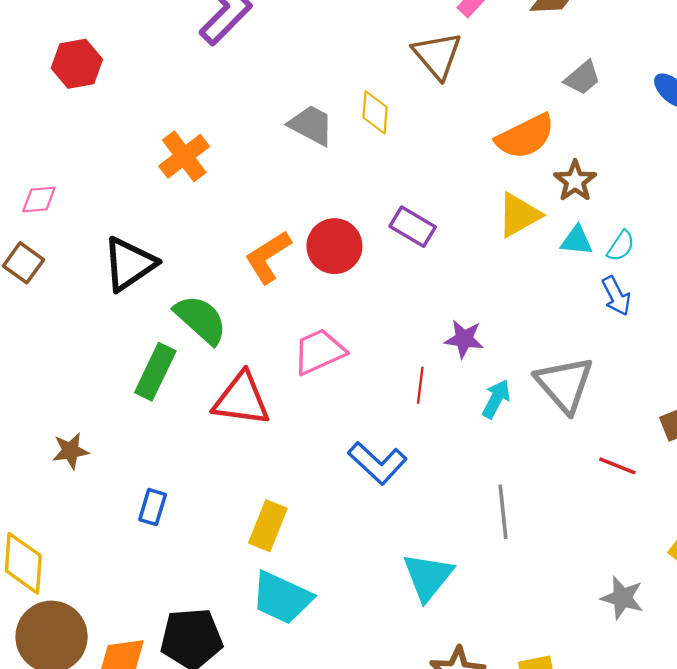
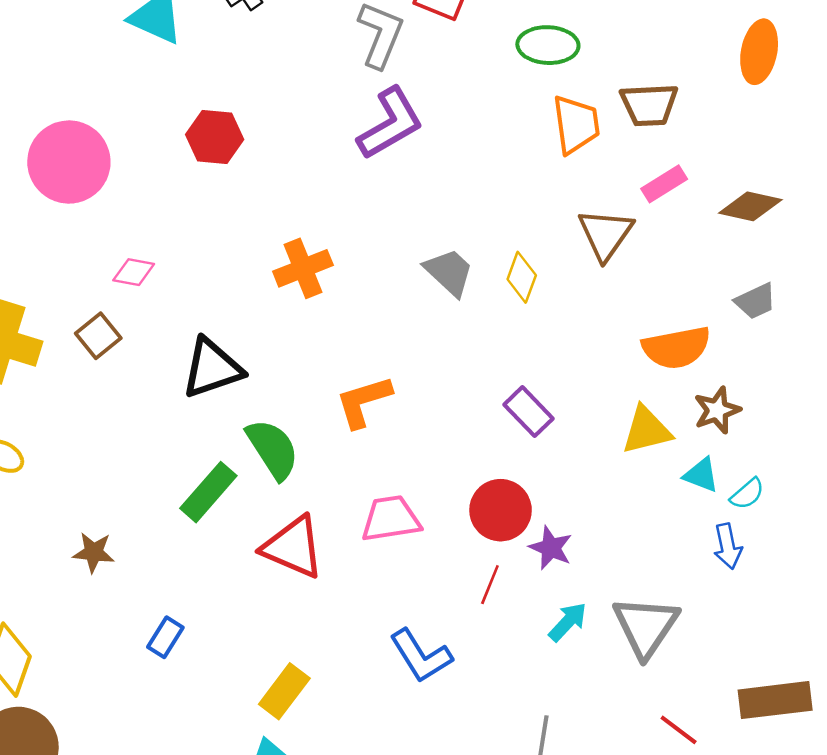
red circle: (334, 246) -> (501, 510), moved

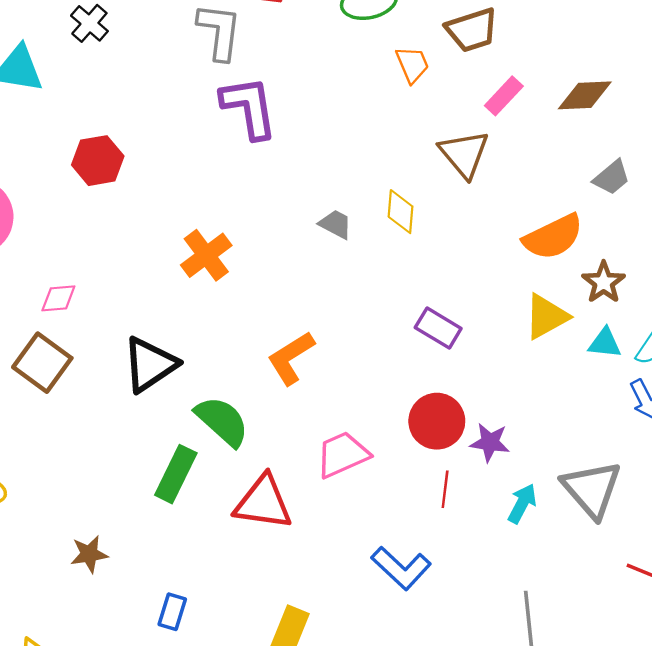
purple L-shape: (390, 124) -> (249, 107), turned -54
orange trapezoid: (576, 124) -> (412, 64), size x0.7
gray trapezoid: (449, 272) -> (336, 224), size x0.7
brown square: (98, 336) -> (42, 363), size x1.4

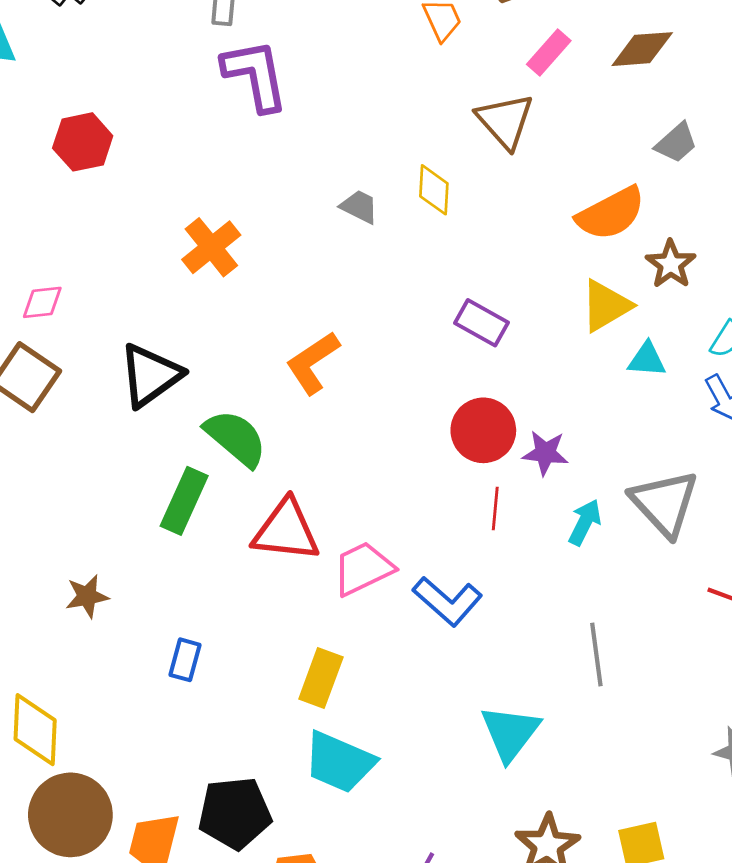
cyan triangle: (605, 343) -> (647, 360), moved
pink trapezoid: (342, 455) -> (363, 568), moved

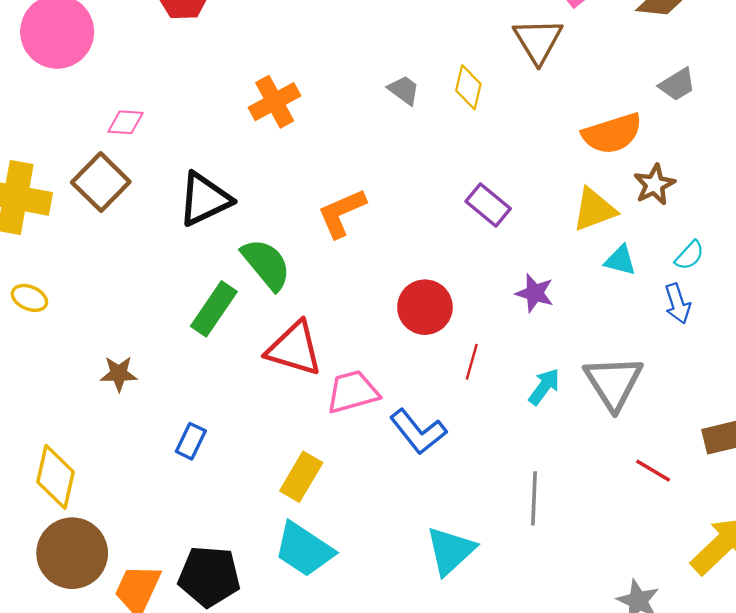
red circle: (483, 430) -> (425, 307), moved
purple star: (545, 453) -> (535, 293), moved

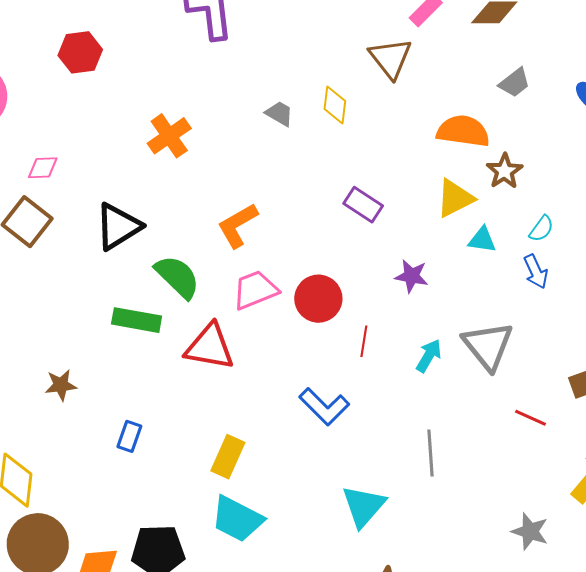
orange semicircle: (612, 133) -> (463, 131), turned -148
green rectangle: (214, 309) -> (137, 320), turned 72
pink trapezoid: (353, 392) -> (255, 290), moved

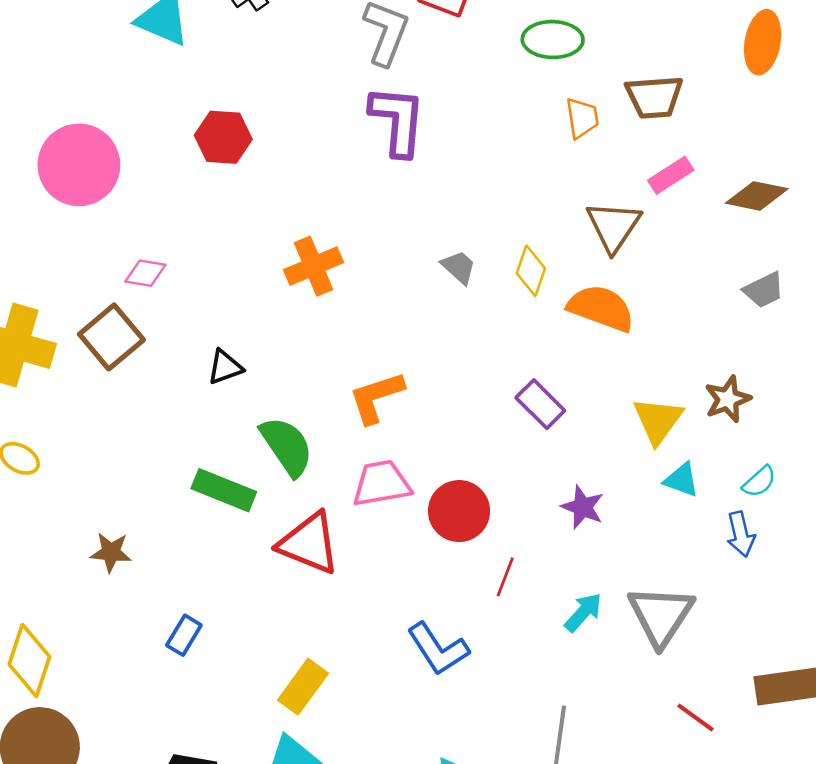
orange semicircle: (463, 131) -> (601, 308), moved
yellow triangle: (455, 198) -> (658, 420), turned -39
black triangle: (118, 226) -> (225, 367), size x0.6

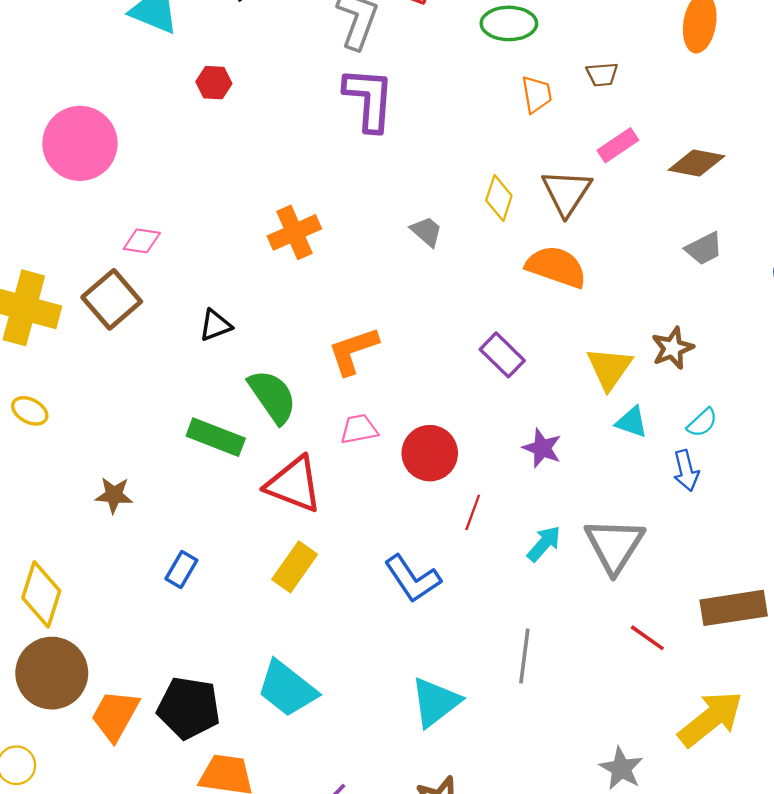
brown trapezoid: (654, 97) -> (602, 74), size x0.6
red hexagon: (223, 137) -> (214, 83), moved, size x0.7
yellow diamond: (531, 271) -> (499, 198), moved
pink trapezoid: (381, 483) -> (359, 429), size x0.7
yellow rectangle: (303, 687) -> (295, 567), moved

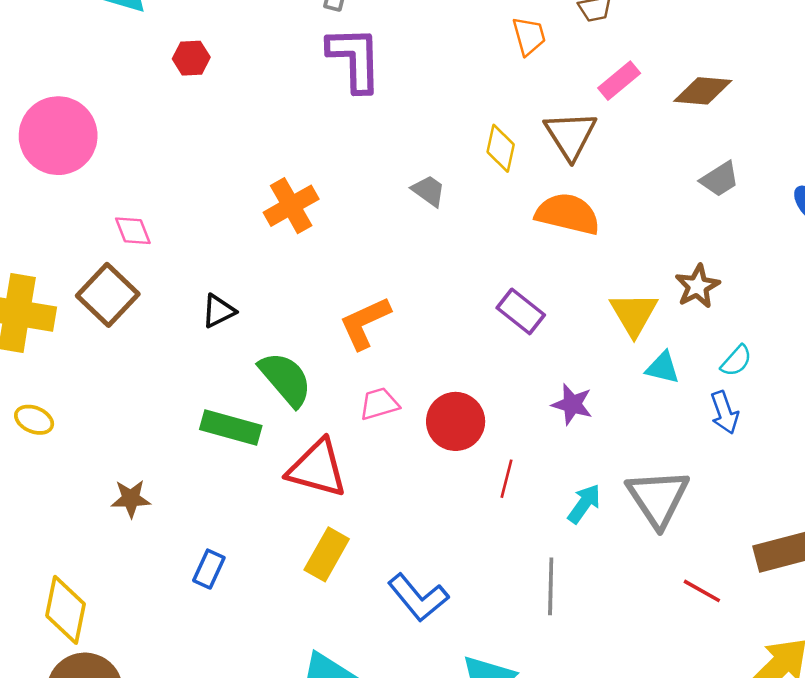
pink diamond: (142, 241) -> (133, 231), turned 66
blue L-shape: (412, 579) -> (418, 598), moved
gray line: (524, 656) -> (551, 586), moved

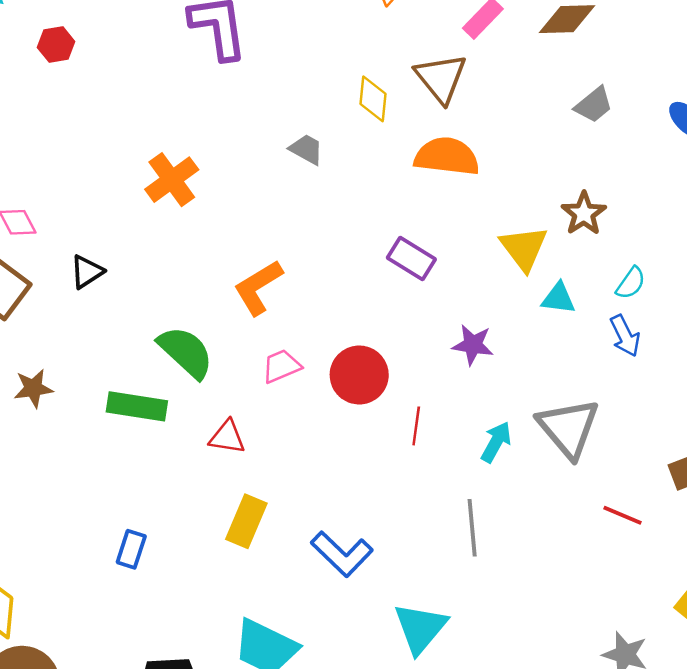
black triangle: (218, 311) -> (87, 272), moved
red triangle: (317, 468) -> (227, 437), size x0.6
brown star: (131, 499) -> (33, 388), moved

